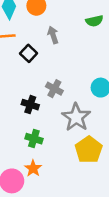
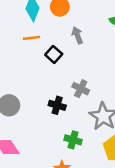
green cross: (34, 139) -> (73, 140), moved

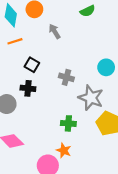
black square: (54, 54) -> (32, 65), moved
black cross: (57, 105) -> (28, 88), moved

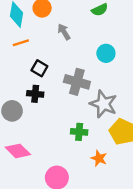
cyan circle: (106, 67) -> (106, 53), moved
gray cross: (66, 77) -> (77, 82), size x1.5
orange star: (64, 150) -> (99, 158), moved

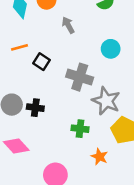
orange line: (21, 43) -> (20, 47), moved
black cross: (35, 94) -> (35, 108), moved

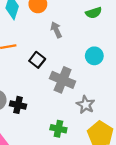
black square: (42, 62) -> (37, 60), moved
gray star: (106, 101) -> (86, 105), size x0.7

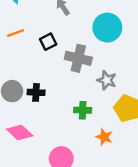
cyan circle: (94, 56) -> (107, 28), size x1.5
black square: (37, 60) -> (48, 42), turned 35

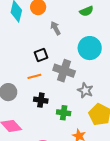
orange line: (16, 33) -> (34, 76), moved
black cross: (36, 92) -> (41, 100), moved

